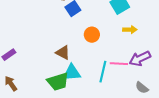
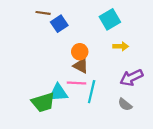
brown triangle: (63, 53) -> (81, 66), moved
pink line: (119, 64) -> (76, 83), moved
gray semicircle: (142, 88) -> (125, 105), moved

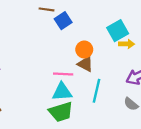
cyan square: (110, 19) -> (118, 31), moved
pink line: (76, 83) -> (63, 74), moved
green trapezoid: (43, 102) -> (61, 112), moved

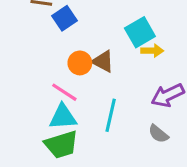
orange circle: (84, 50) -> (80, 63), moved
brown triangle: (85, 64) -> (103, 61), moved
pink line: (63, 74) -> (64, 92), turned 30

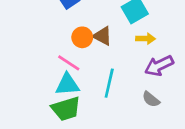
yellow arrow: (152, 51) -> (146, 39), moved

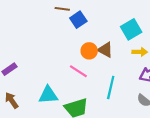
cyan triangle: (67, 84) -> (48, 95), moved

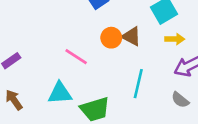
pink line: (78, 71) -> (76, 57), moved

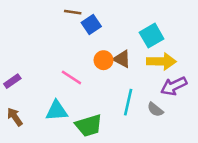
yellow arrow: (175, 39) -> (161, 61), size x1.6
gray semicircle: (180, 100) -> (155, 109), moved

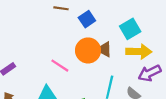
blue square: (91, 24) -> (87, 19), moved
orange circle: (103, 60) -> (88, 50), size x1.5

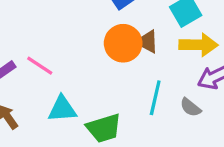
pink line: (60, 66) -> (40, 66), moved

